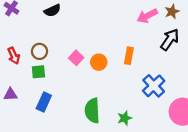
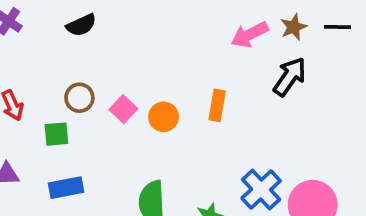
brown circle: (40, 51) -> (79, 98), moved
blue cross: (154, 86) -> (261, 189), moved
blue rectangle: (44, 102) -> (66, 188), turned 54

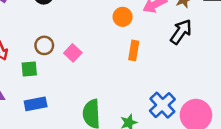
orange circle: (164, 117) -> (123, 17), moved

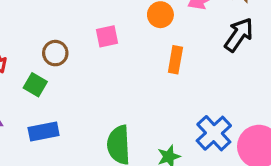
pink square: (73, 53) -> (107, 36), moved, turned 35
green square: (29, 69) -> (35, 85), turned 35

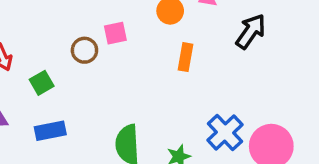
brown circle: (55, 53) -> (84, 50), moved
green square: (35, 85) -> (42, 83), turned 30

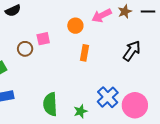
black arrow: (251, 31) -> (132, 51), moved

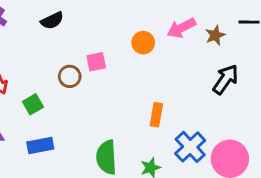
brown star: (125, 12) -> (215, 35), moved
orange rectangle: (84, 53) -> (156, 115), moved

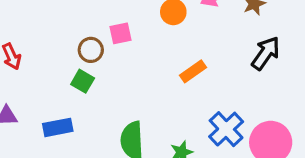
green square: (33, 104) -> (83, 81), moved, turned -30
orange rectangle: (156, 115) -> (193, 71), moved, turned 45

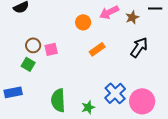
pink square: (120, 33) -> (51, 49), moved
orange rectangle: (193, 71) -> (97, 49), moved

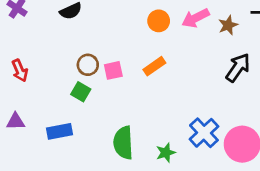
orange circle: (83, 22) -> (159, 21), moved
orange rectangle: (97, 49) -> (154, 66), moved

